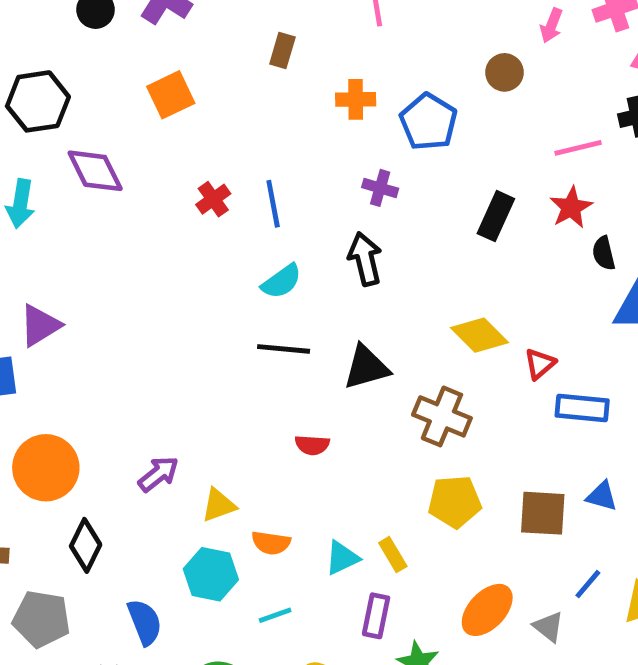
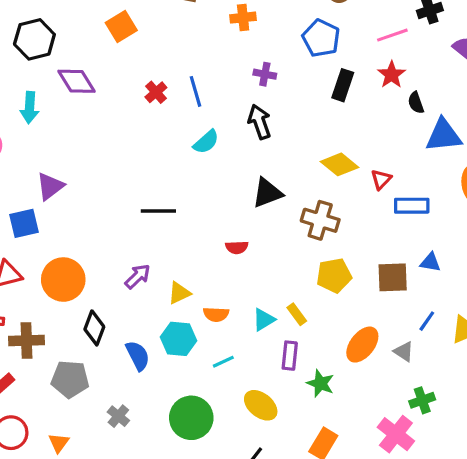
blue pentagon: (429, 122) -> (321, 38), moved
black line: (284, 349) -> (158, 211), moved
blue semicircle: (145, 622) -> (138, 356), moved

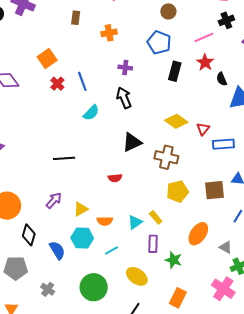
orange square: (121, 26) -> (47, 58), moved
gray triangle: (404, 352) -> (226, 247), moved

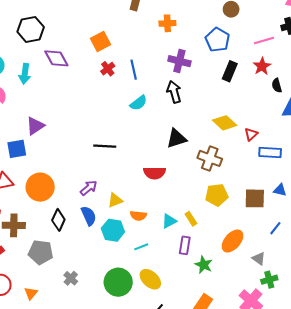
purple cross: (125, 68) -> (179, 61), size x1.5
red semicircle: (115, 178) -> (154, 173), size x1.5
blue semicircle: (57, 250) -> (89, 216), moved
yellow ellipse: (137, 276) -> (150, 279), moved

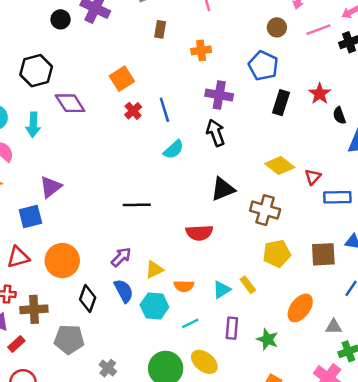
pink line: (264, 41) -> (318, 30), moved
purple rectangle: (185, 245) -> (232, 328), moved
gray triangle: (259, 259) -> (334, 327), turned -32

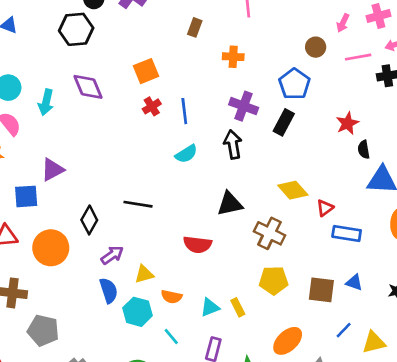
black hexagon: (36, 71) -> (76, 29), moved
black rectangle: (281, 103) -> (284, 122), moved
black diamond: (88, 299) -> (89, 220), moved
cyan line: (190, 323) -> (171, 337), turned 66

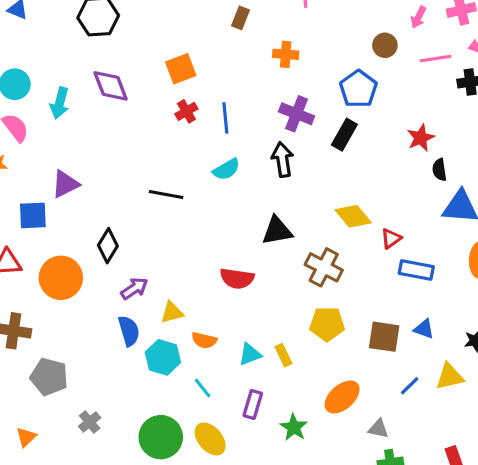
black line: (138, 204) -> (166, 194), moved
yellow triangle: (374, 342) -> (450, 377), moved

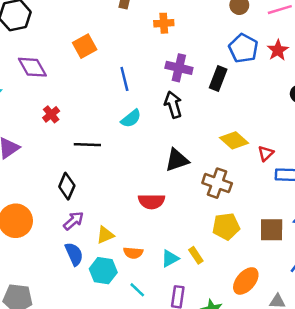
blue pentagon: (358, 89) -> (243, 48), moved
red cross: (186, 111) -> (51, 114), moved
red star: (421, 138) -> (278, 50), moved
black diamond: (108, 246) -> (67, 186), moved

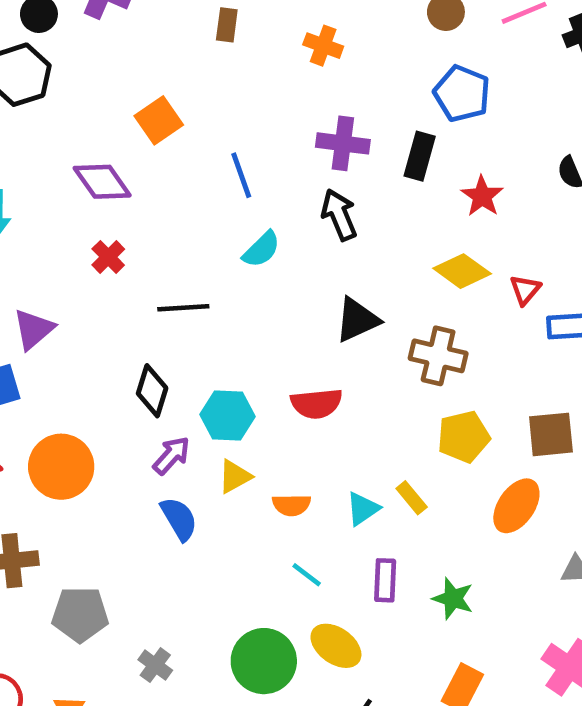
orange cross: (164, 23) -> (323, 46), moved, turned 30
red star: (278, 50) -> (482, 196), moved
purple diamond: (32, 67) -> (102, 182), moved
cyan hexagon: (103, 271) -> (227, 415), moved
orange ellipse: (246, 281) -> (516, 506), moved

